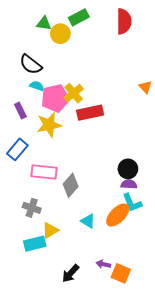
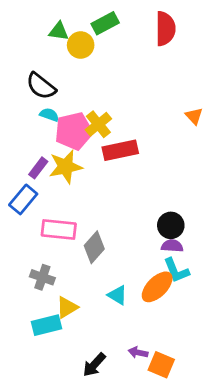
purple rectangle: (20, 111) -> (38, 168), moved, turned 63

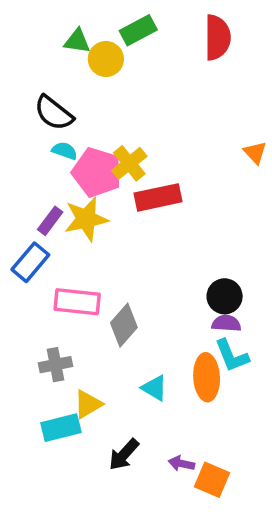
pink pentagon: (74, 131) -> (97, 172), turned 30
gray cross: (42, 277) -> (56, 365), turned -30
orange ellipse: (157, 287) -> (207, 377), turned -48
black arrow: (94, 365) -> (124, 455), moved

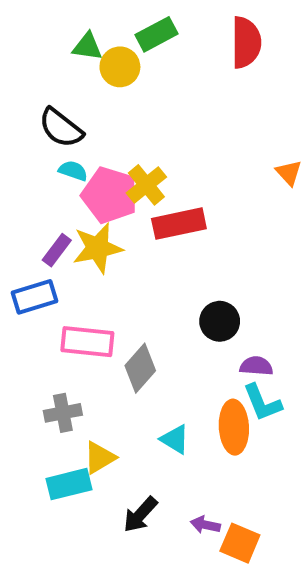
blue rectangle: (30, 262) -> (34, 297), turned 33
black circle: (225, 296) -> (220, 321), moved

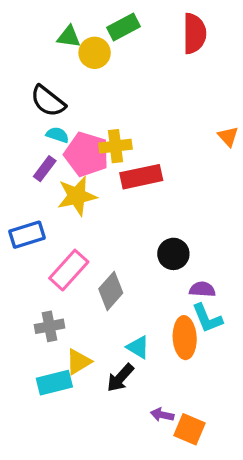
yellow cross: (146, 185) -> (115, 146), turned 32
purple rectangle: (57, 250) -> (45, 169), moved
pink rectangle: (87, 342) -> (69, 270), turned -54
black arrow: (140, 515) -> (120, 378), moved

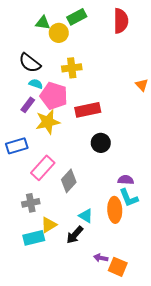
yellow cross: (115, 146) -> (72, 68), moved
black circle: (173, 254) -> (101, 143), moved

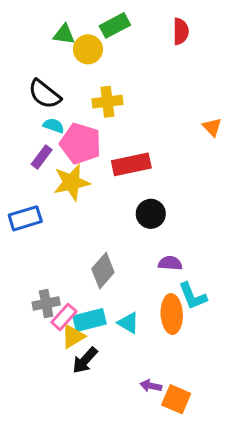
red semicircle: (121, 21) -> (181, 31), size x0.7
pink rectangle: (43, 168) -> (64, 317), moved, size x0.7
purple semicircle: (126, 180) -> (170, 263), moved
black arrow: (75, 235) -> (85, 360), moved
cyan rectangle: (34, 238) -> (89, 320), moved

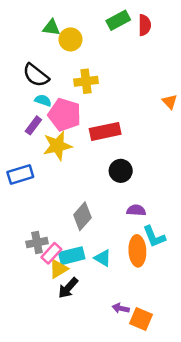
green rectangle: (115, 25) -> (118, 20), moved

